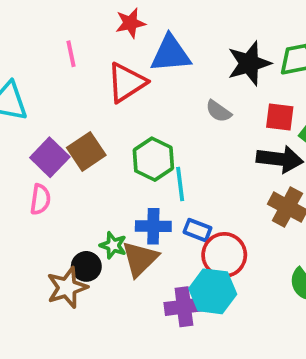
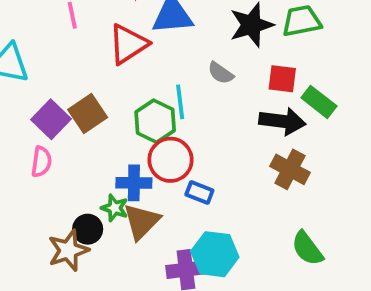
cyan line: (180, 184) -> (180, 102), moved
blue cross: (153, 226) -> (134, 183), moved
red circle: (224, 255) -> (171, 160), moved

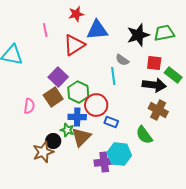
cyan line: (180, 102) -> (113, 76), moved
brown square: (88, 114) -> (53, 97), moved
purple square: (51, 119) -> (58, 77), moved
green hexagon: (155, 121) -> (78, 92), moved
green semicircle: (307, 248) -> (144, 135), moved

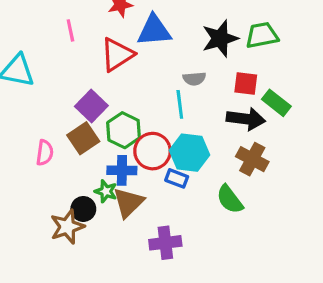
gray semicircle: (122, 60) -> (194, 79), turned -40
cyan hexagon: (119, 154) -> (189, 153), moved

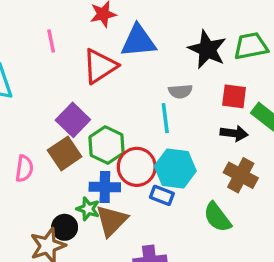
black star: (220, 38) -> (207, 49), turned -30
black arrow: (246, 119) -> (234, 133), size x0.7

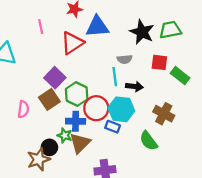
black arrow: (234, 133) -> (134, 86), moved

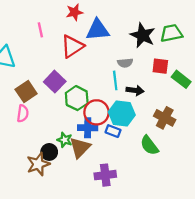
brown square: (49, 99) -> (26, 91), moved
blue cross: (76, 121) -> (88, 128), moved

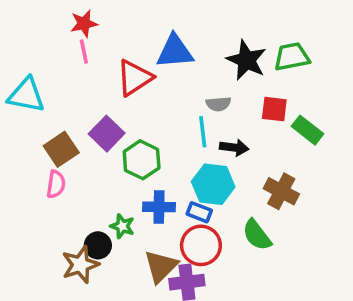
red star: (74, 12) -> (84, 23), moved
red circle: (96, 112) -> (201, 245), moved
brown triangle: (80, 148) -> (161, 266), moved

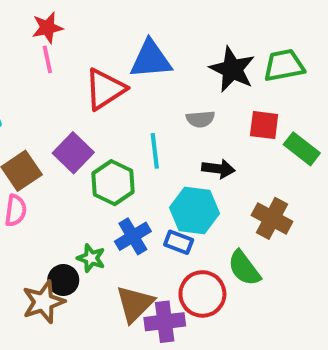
cyan line: (203, 132) -> (155, 151), moved
blue cross: (159, 207) -> (133, 236), turned -32
red circle: (201, 245) -> (202, 294), moved

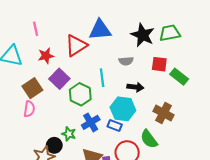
red star: (47, 28) -> (46, 56), moved
pink line: (47, 59) -> (36, 29), moved

